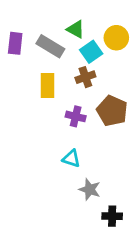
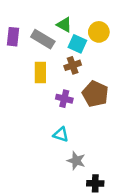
cyan square: (91, 52) -> (77, 44), turned -30

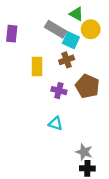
green triangle: (64, 25) -> (76, 14), moved
gray rectangle: (43, 39) -> (56, 29), moved
gray star: (76, 161) -> (84, 152), moved

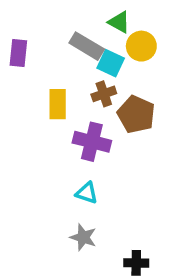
brown pentagon: (87, 86) -> (136, 114), moved
purple cross: (59, 91) -> (92, 142), size x1.5
gray star: (84, 152) -> (83, 237), moved

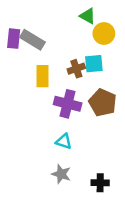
gray rectangle: (87, 46) -> (32, 40), moved
cyan square: (111, 63) -> (94, 64), moved, turned -30
brown pentagon: (136, 114) -> (103, 102), moved
black cross: (136, 263) -> (100, 183), moved

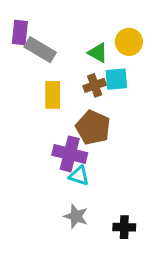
green triangle: (88, 16) -> (98, 53), moved
purple rectangle: (14, 39) -> (20, 32), moved
brown pentagon: (103, 102) -> (93, 128), moved
purple cross: (68, 104) -> (70, 154), moved

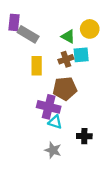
brown pentagon: (93, 128) -> (65, 88), turned -30
black cross: (124, 227) -> (84, 136), moved

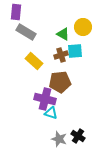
purple rectangle: (14, 22) -> (16, 12), moved
yellow rectangle: (37, 66) -> (34, 61), turned -48
black cross: (84, 136) -> (78, 136), moved, turned 32
gray star: (53, 150) -> (59, 139), moved

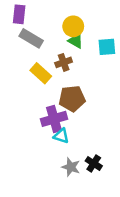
yellow circle: (83, 27) -> (73, 26), moved
cyan square: (75, 51) -> (107, 47), moved
brown cross: (61, 55) -> (64, 62), moved
purple cross: (45, 99) -> (54, 119), turned -30

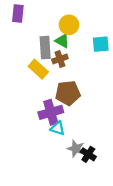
gray rectangle: (31, 38) -> (45, 48), moved, turned 55
green triangle: (76, 41) -> (62, 41), moved
gray star: (71, 167) -> (76, 149), moved

